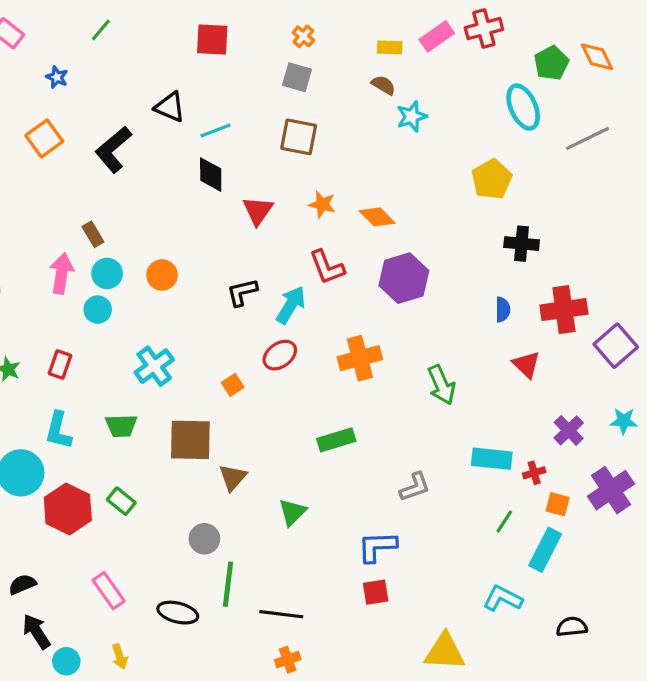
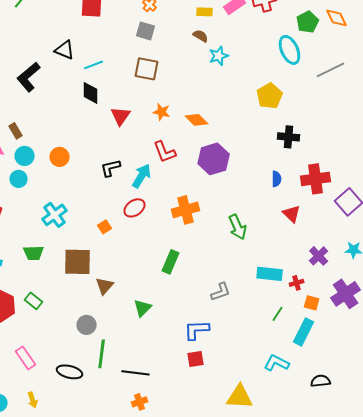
green rectangle: (336, 440) -> (171, 262), turned -50

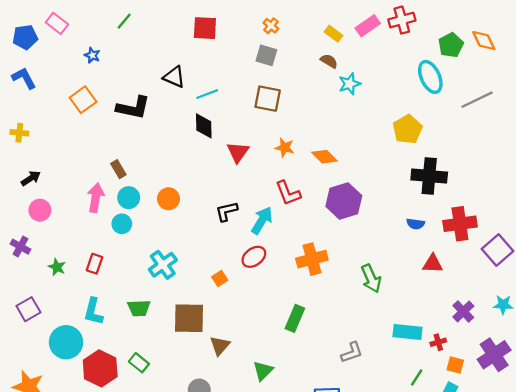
yellow rectangle: (205, 12) -> (334, 34), turned 35
black L-shape: (29, 77) -> (133, 108), turned -128
black cross: (289, 137) -> (429, 176), size x1.4
blue semicircle: (277, 179) -> (416, 224), turned 98
red triangle: (292, 214) -> (433, 264), turned -42

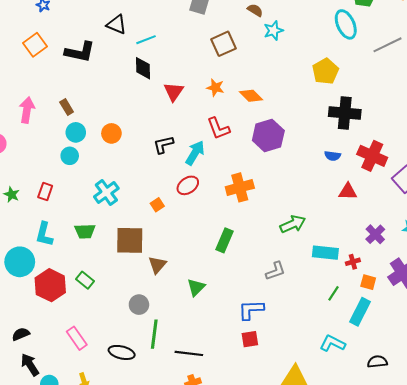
brown square: (268, 99) -> (223, 44), moved, turned -35
pink arrow: (96, 198) -> (27, 110), moved
red cross: (460, 224) -> (372, 156), turned 32
green arrow: (371, 278) -> (293, 224), moved, turned -90

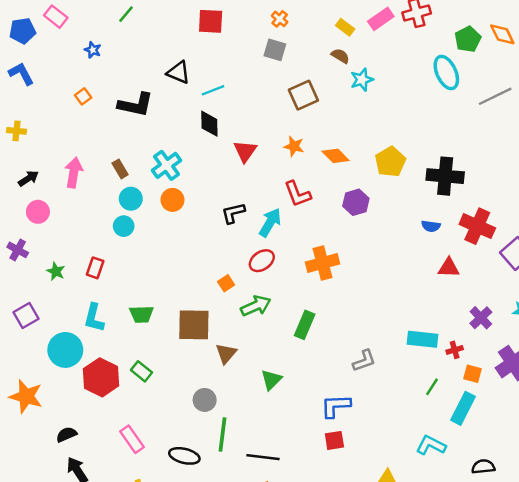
orange square: (35, 45) -> (83, 96), size x0.6
yellow pentagon: (325, 71) -> (390, 162), moved
purple hexagon: (268, 135) -> (356, 202), size x0.7
cyan cross: (106, 193) -> (167, 165), moved
green arrow: (293, 224) -> (256, 306), moved

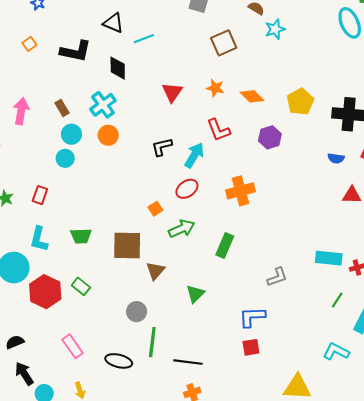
black diamond: (209, 124) -> (118, 68), moved

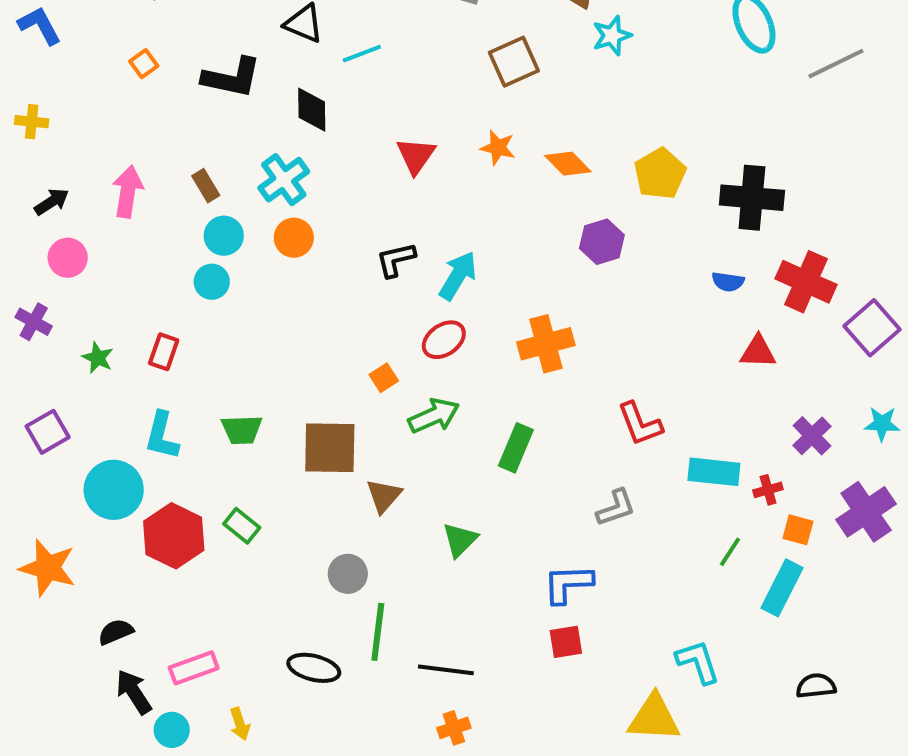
red L-shape: (218, 130) -> (640, 424), moved
pink rectangle: (73, 346) -> (194, 668), moved, turned -75
cyan L-shape: (336, 352) -> (698, 662), moved, turned 45

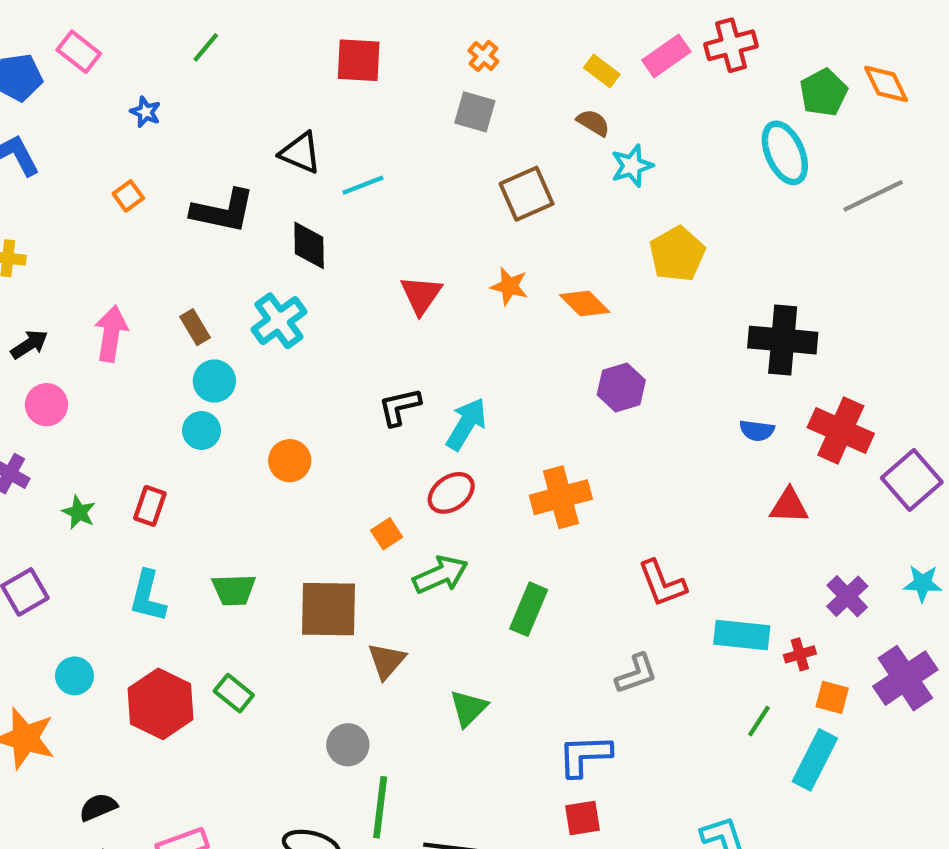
yellow pentagon: (660, 174) -> (677, 254), moved
orange circle: (294, 238) -> (290, 461), moved
cyan circle: (114, 490) -> (74, 676), moved, size x0.6

